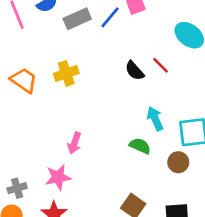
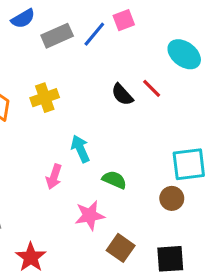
cyan arrow: (155, 119) -> (80, 149), moved
green semicircle: (140, 146) -> (114, 180), moved
pink star: (58, 177) -> (90, 215), moved

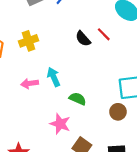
pink arrow: (54, 177) -> (30, 83), moved, turned 63
pink star: (90, 215) -> (60, 124), turned 30

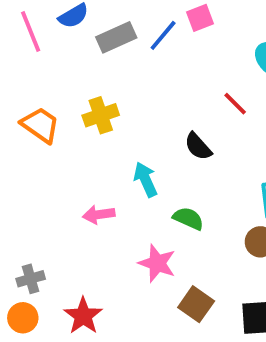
black semicircle: (83, 39) -> (198, 146), moved
pink arrow: (30, 83) -> (99, 215), moved

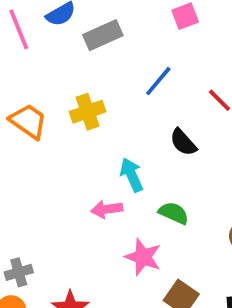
blue line: (163, 35) -> (158, 81), moved
pink arrow: (99, 215) -> (107, 209), moved

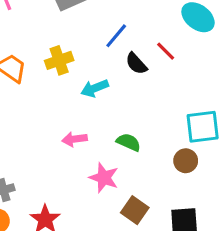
black semicircle: (183, 142) -> (136, 64), moved
cyan arrow: (132, 175) -> (95, 88), moved, turned -88

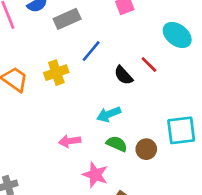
blue line: (116, 36) -> (91, 51), moved
cyan arrow: (95, 88) -> (109, 114), moved
brown circle: (186, 161) -> (146, 149), moved

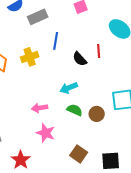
blue line: (91, 51) -> (56, 41), turned -30
red line: (149, 65) -> (99, 51), turned 40
pink star: (95, 175) -> (46, 133), moved

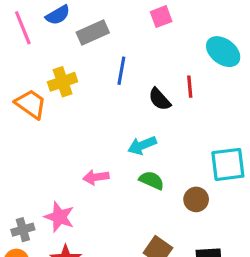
yellow cross: (30, 57) -> (63, 82), moved
brown circle: (97, 114) -> (196, 199), moved
pink star: (46, 133) -> (59, 217), moved

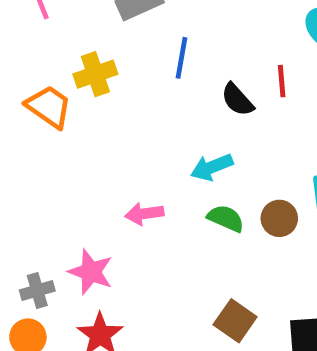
brown circle: (196, 199) -> (279, 218), moved

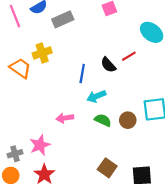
blue line: (182, 58) -> (82, 74), moved
red line: (282, 81) -> (129, 56), turned 64
pink star: (91, 272) -> (40, 145), turned 30

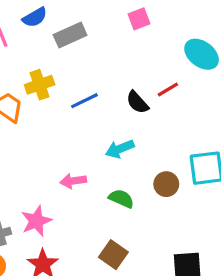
blue line: (82, 74) -> (84, 101), moved, turned 54
green semicircle: (103, 120) -> (121, 199), moved
brown square: (107, 168) -> (113, 255), moved

